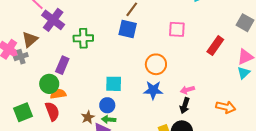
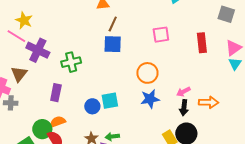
red rectangle: (215, 46) -> (202, 43), turned -30
gray cross: (21, 57) -> (11, 103), moved, turned 32
green circle: (49, 84) -> (42, 129), moved
blue circle: (107, 105) -> (92, 106), moved
orange arrow: (226, 107) -> (209, 102), moved

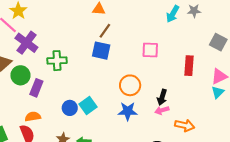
cyan square: (110, 101) -> (88, 106), turned -36
black arrow: (184, 108) -> (162, 97), moved
green circle: (42, 129) -> (20, 75), moved

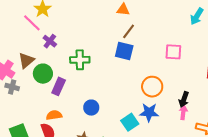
purple cross: (26, 43) -> (50, 41), size x0.6
cyan square: (88, 106) -> (130, 122), moved
pink arrow: (162, 110) -> (183, 112), turned 112

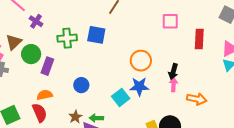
blue square: (124, 51) -> (96, 35), moved
pink square: (173, 52) -> (170, 21), moved

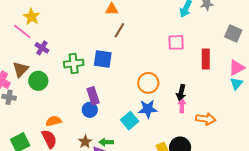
purple rectangle: (47, 66) -> (93, 96), moved, turned -36

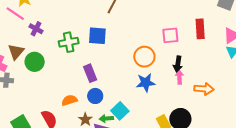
pink square: (176, 42) -> (170, 35), moved
blue circle: (90, 110) -> (95, 96), moved
orange semicircle: (54, 121) -> (69, 100), moved
cyan square: (130, 121) -> (120, 111), moved

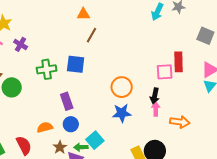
purple cross: (36, 29) -> (21, 44), moved
pink square: (170, 35) -> (165, 72), moved

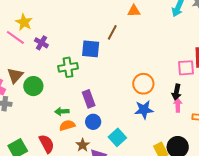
orange triangle: (83, 14) -> (134, 11), moved
blue square: (76, 64) -> (91, 49), moved
green arrow: (81, 147) -> (62, 111), moved

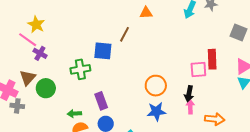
purple cross: (41, 43) -> (40, 53), moved

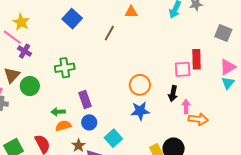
blue square: (103, 51) -> (72, 19), moved, turned 36
pink arrow: (190, 107) -> (186, 106), moved

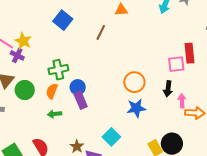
yellow star: (21, 22) -> (23, 41), moved
blue circle: (89, 122) -> (78, 87), moved
orange semicircle: (63, 126) -> (52, 91), moved, turned -49

